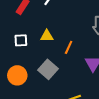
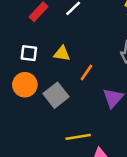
orange circle: (17, 75) -> (25, 85), moved

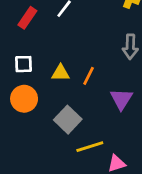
yellow triangle: (62, 54) -> (61, 73), moved
gray square: (56, 95) -> (68, 120), moved

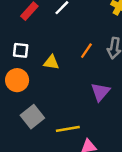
orange line: (89, 76) -> (86, 51), moved
gray square: (68, 120) -> (32, 117), moved

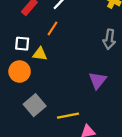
orange line: (86, 51) -> (53, 28), moved
yellow triangle: (51, 62) -> (40, 54), moved

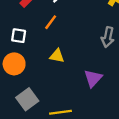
yellow triangle: (40, 54) -> (57, 56), moved

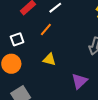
white square: (19, 36) -> (17, 39), turned -32

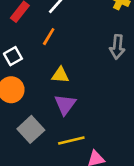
purple triangle: (79, 81) -> (65, 104), moved

